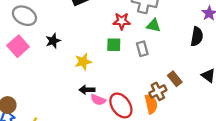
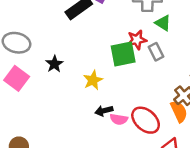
red star: (122, 21) -> (137, 40), moved
green triangle: (153, 25) -> (163, 23), turned 32
green square: (114, 45) -> (123, 54), size x1.5

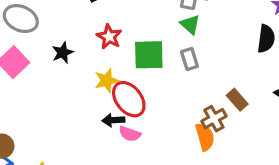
green triangle: (163, 23) -> (190, 24), moved
red star: (137, 40) -> (109, 37), moved, turned 30
red ellipse: (146, 120) -> (129, 99), moved

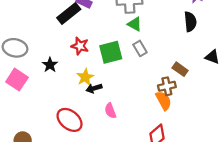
red ellipse: (129, 99) -> (70, 120), moved
brown cross: (214, 119) -> (167, 86), turned 30
black arrow: (113, 120) -> (94, 88), moved
pink semicircle: (130, 134) -> (110, 111), turned 63

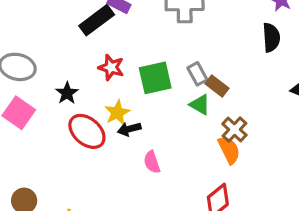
green triangle: (135, 24) -> (200, 105), moved
brown rectangle: (180, 69) -> (217, 86), moved
brown cross: (167, 86) -> (234, 130), turned -36
red ellipse: (70, 120) -> (87, 131), moved

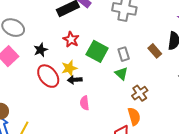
green square: (155, 78) -> (97, 51), turned 30
brown rectangle: (217, 86) -> (155, 51), moved
orange semicircle: (229, 150) -> (134, 116), moved

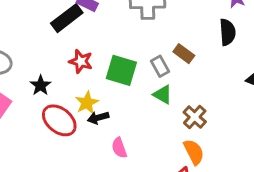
brown rectangle: (155, 51) -> (184, 54), moved

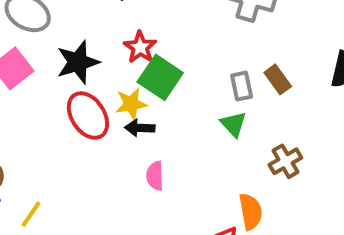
green square: (121, 70) -> (160, 77), moved
black star: (41, 85) -> (78, 62), size x1.5
brown cross: (195, 117) -> (285, 161), moved

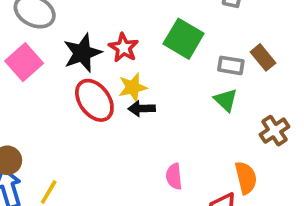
red star: (140, 47) -> (124, 48), moved
green square: (160, 77) -> (184, 39), moved
gray rectangle: (242, 86) -> (231, 65), turned -65
pink semicircle: (155, 176) -> (174, 176), moved

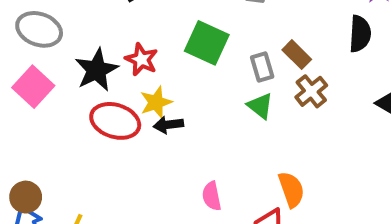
gray rectangle: (231, 65) -> (262, 67), turned 70
red ellipse: (94, 100) -> (115, 121), turned -30
brown cross: (275, 131) -> (311, 91), moved

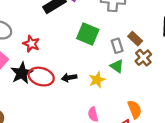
red star: (141, 59) -> (31, 44), moved
black star: (97, 70) -> (22, 73), moved
yellow star: (156, 102) -> (97, 80), moved

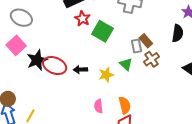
red star: (31, 44) -> (82, 19), moved
gray rectangle: (117, 46) -> (136, 46), moved
orange semicircle: (135, 109) -> (125, 105), moved

